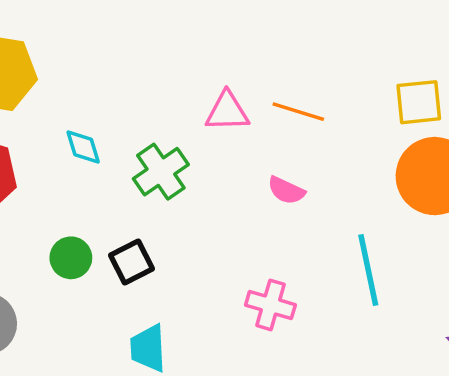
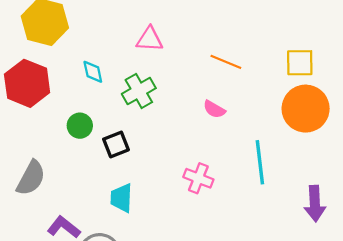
pink triangle: (227, 112) -> (150, 39), moved
green circle: (71, 258) -> (80, 126), moved

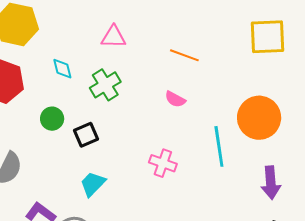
yellow square: (300, 63) -> (267, 37), moved, size x1.4
orange circle: (306, 109) -> (259, 118), moved
cyan trapezoid: (121, 198) -> (93, 184), turned 44

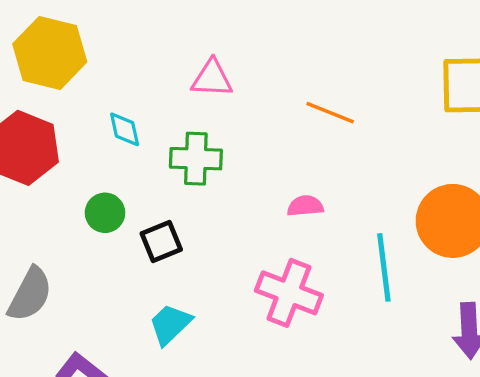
green cross: (105, 85) -> (196, 159), turned 32
pink semicircle: (175, 99) -> (305, 206), moved, turned 145
pink cross: (163, 163) -> (289, 293), size x1.4

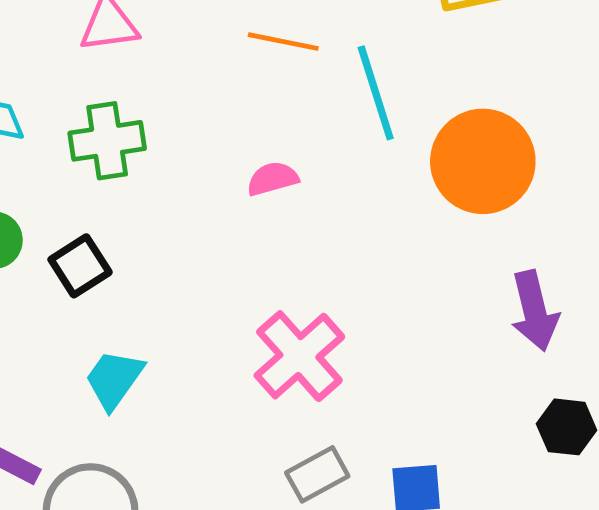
cyan line: (384, 267) -> (376, 93), moved
pink cross: (289, 293) -> (299, 356), moved, turned 38

